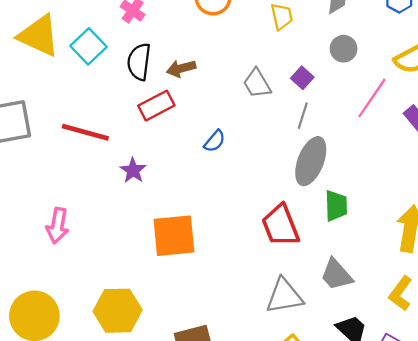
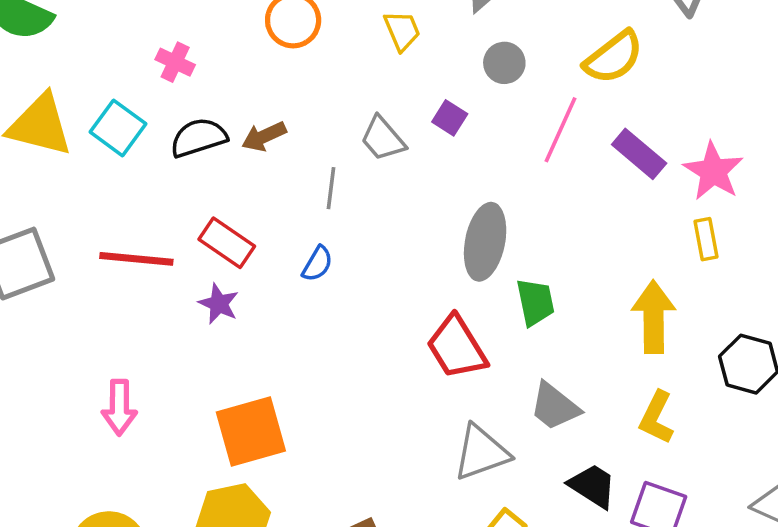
black semicircle: (139, 62) -> (199, 138), turned 75
red rectangle: (156, 106) -> (227, 243), moved, turned 72
gray line: (303, 116) -> (331, 188), moved
blue semicircle: (215, 141) -> (317, 264), moved
orange square: (174, 236) -> (251, 431), moved

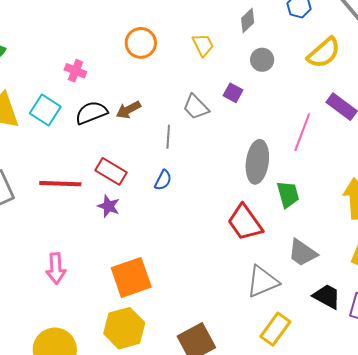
pink line: (561, 130) -> (302, 132), moved

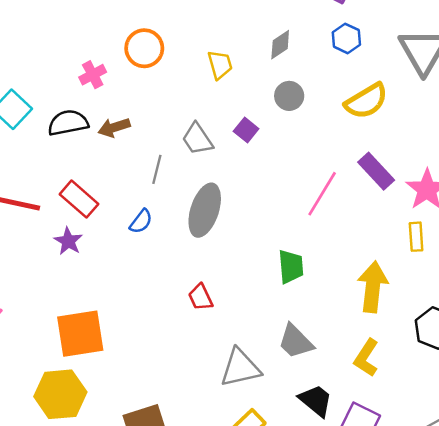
pink cross: (75, 71) -> (93, 75), moved, turned 30
gray ellipse: (257, 162) -> (205, 210), moved
red trapezoid: (245, 223) -> (201, 297), moved, size x0.6

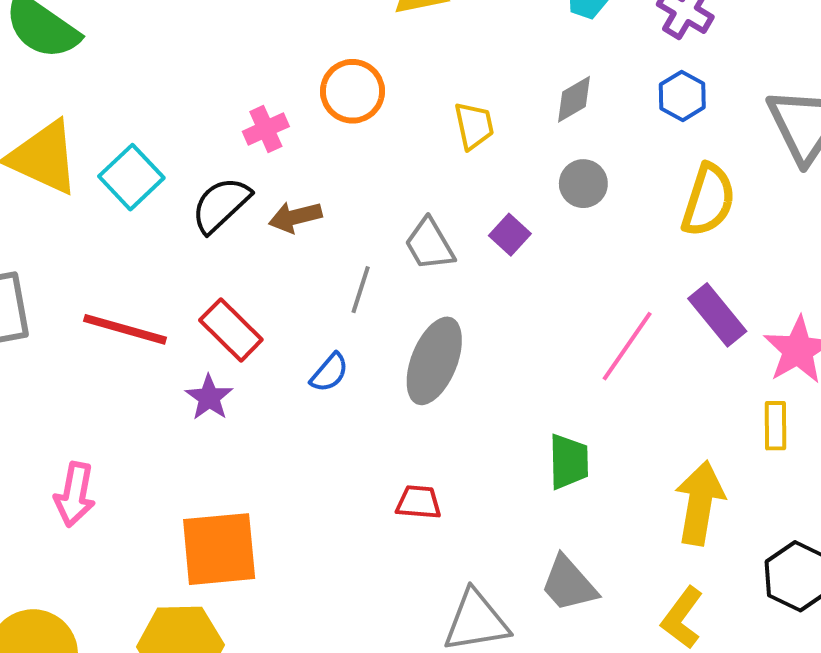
yellow semicircle: (366, 101) -> (708, 200), turned -45
black semicircle: (68, 123) -> (221, 205), turned -36
red trapezoid: (201, 297) -> (419, 502), turned 116

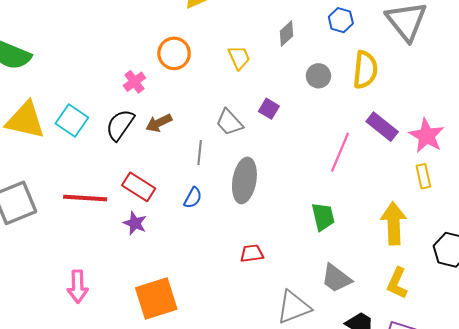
gray circle: (583, 184) -> (318, 76), moved

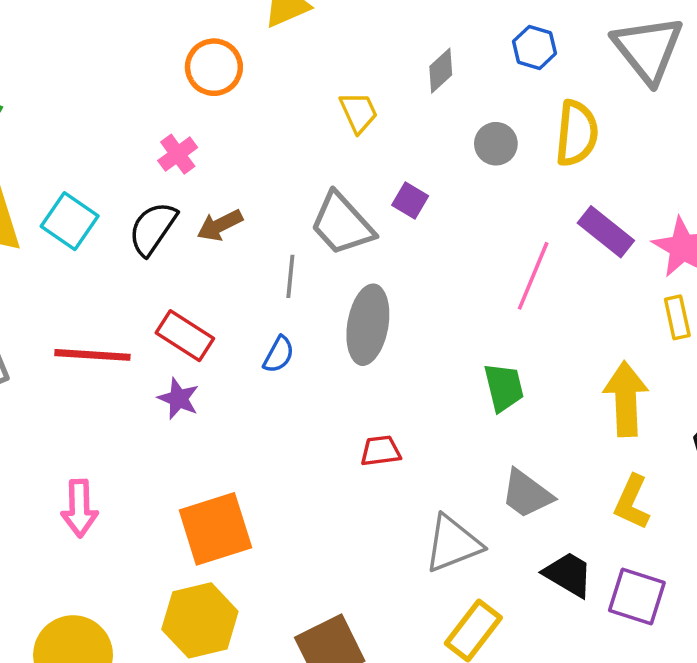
orange circle: (174, 53) -> (214, 67), moved
gray trapezoid: (229, 122) -> (342, 224), size x1.4

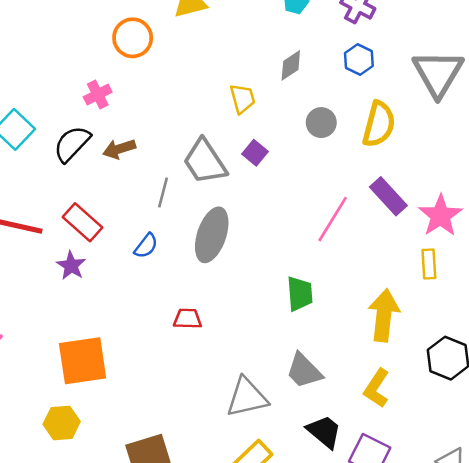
yellow trapezoid: (359, 112) -> (242, 99), moved
red trapezoid: (381, 451) -> (188, 319), moved
yellow hexagon: (200, 620) -> (62, 423), size x0.7

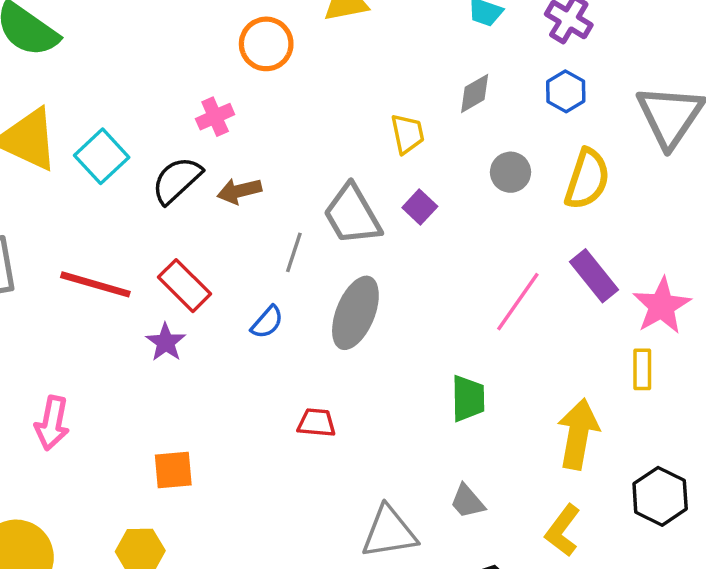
orange square: (83, 361) -> (173, 470), size x0.6
gray trapezoid: (304, 371) -> (467, 501), size x0.7

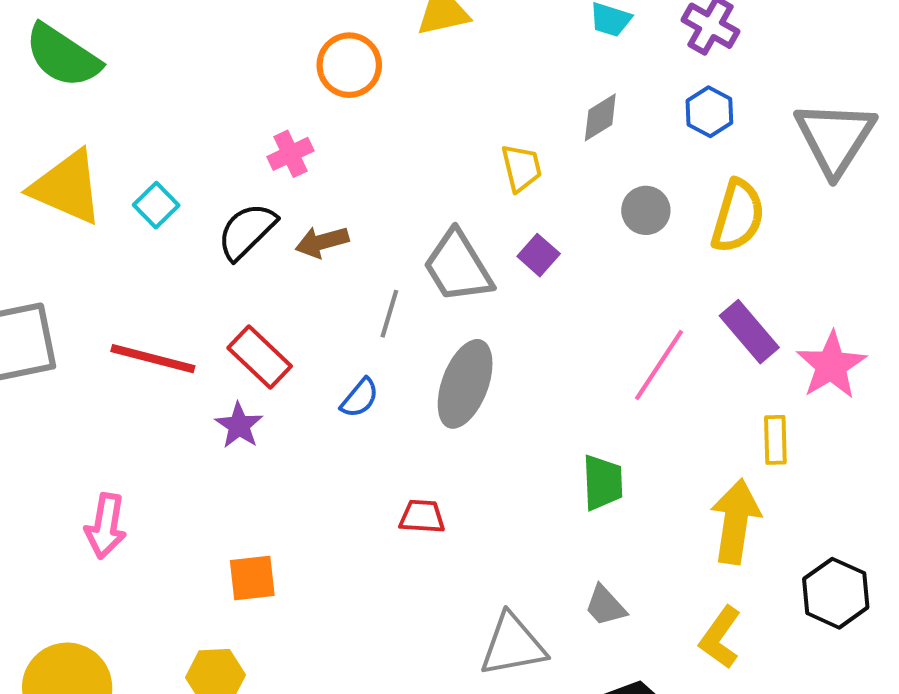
cyan square: (102, 156) -> (156, 205), size x0.7
yellow rectangle: (642, 369) -> (775, 440), moved

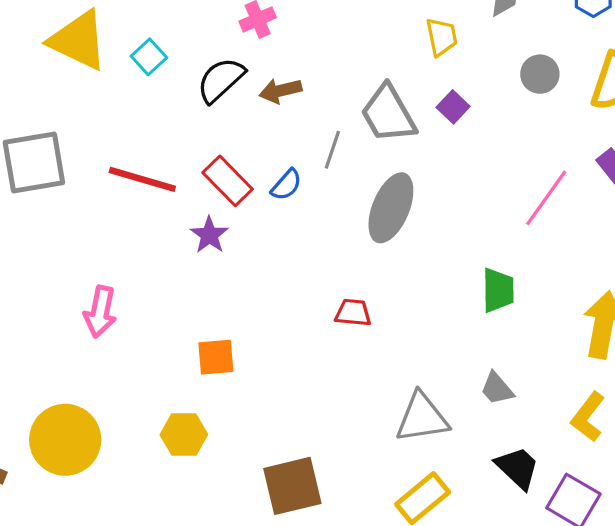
blue semicircle: (360, 398) -> (286, 185), moved

